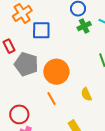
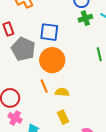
blue square: (41, 30) -> (49, 32), moved
yellow semicircle: (86, 94) -> (62, 92), moved, turned 112

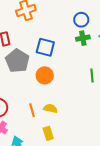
orange circle: (52, 60) -> (45, 75), size x0.7
orange line: (44, 86) -> (32, 110), moved

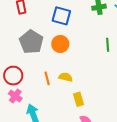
gray pentagon: (17, 61) -> (31, 42), moved
yellow rectangle: (48, 133) -> (79, 99), moved

